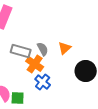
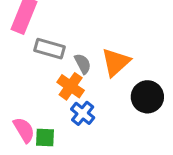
orange triangle: (65, 48) -> (116, 62), size x1.5
gray rectangle: (21, 51) -> (50, 49), moved

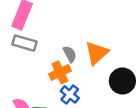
gray rectangle: (50, 49) -> (24, 43), moved
orange cross: (71, 86) -> (60, 72), turned 30

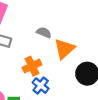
gray semicircle: (70, 54) -> (44, 32), moved, turned -40

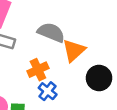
gray semicircle: (44, 32) -> (51, 32), size x1.6

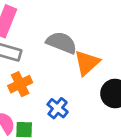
orange cross: (38, 70) -> (20, 84), moved

